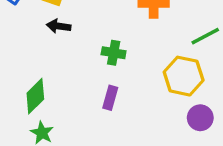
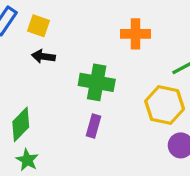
green cross: (114, 53) -> (97, 82), size x1.5

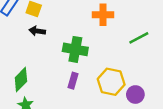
yellow hexagon: (165, 105) -> (111, 82), moved

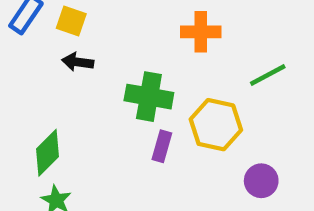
purple rectangle: (73, 81) -> (162, 146), moved
yellow hexagon: (111, 82) -> (216, 125), moved

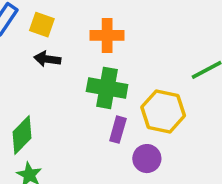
orange cross: (201, 32) -> (107, 35), moved
purple circle: (261, 181) -> (147, 159), moved

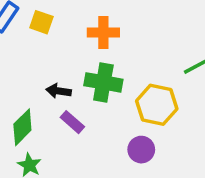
black arrow: (47, 59) -> (59, 91), moved
purple rectangle: (118, 130) -> (72, 122), moved, turned -65

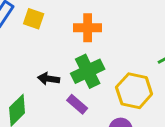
green cross: (103, 82) -> (88, 71), turned -36
purple rectangle: (72, 122) -> (77, 104), moved

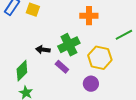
orange cross: (88, 28) -> (89, 16), moved

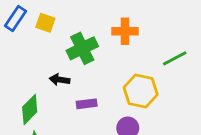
green cross: (69, 45) -> (82, 48), moved
purple rectangle: (62, 67) -> (87, 104), turned -48

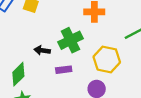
green cross: (82, 48) -> (71, 40), moved

